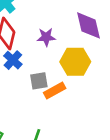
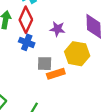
blue cross: (13, 60) -> (27, 42), turned -32

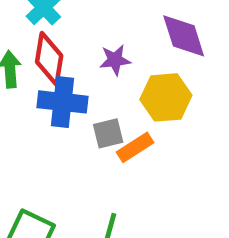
blue cross: (27, 42) -> (63, 102), size x1.5

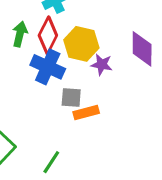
purple star: (115, 60) -> (102, 64), moved
yellow hexagon: (166, 97) -> (81, 44), moved

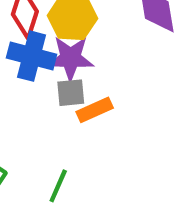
purple star: (102, 64) -> (71, 58), moved, size x1.5

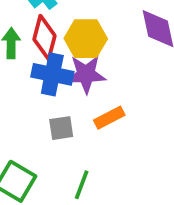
gray square: (71, 93) -> (61, 128), moved

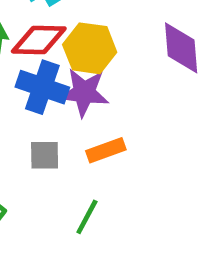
red diamond: (44, 37) -> (39, 40), turned 69
green line: (82, 185) -> (87, 217), moved

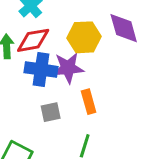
yellow hexagon: (90, 48) -> (84, 37), moved
orange rectangle: (106, 150) -> (89, 102), turned -75

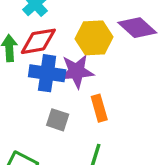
purple diamond: (124, 28) -> (137, 28), turned -32
gray square: (51, 112) -> (58, 120), turned 30

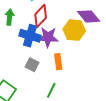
yellow hexagon: (94, 38) -> (74, 30), moved
red diamond: (38, 41) -> (41, 16), moved, turned -45

